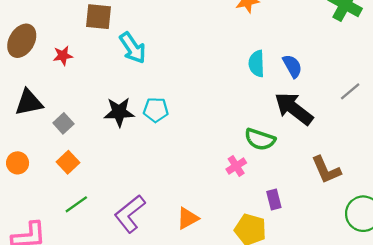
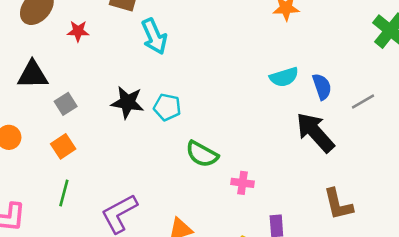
cyan semicircle: (257, 64) -> (284, 77), turned -115
gray line: (350, 91) -> (363, 102), moved
green semicircle: (260, 139) -> (202, 154), moved
pink cross: (236, 166) -> (243, 183), turned 30
green line: (76, 204) -> (64, 193), turned -50

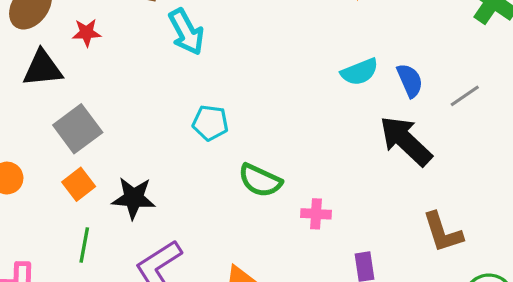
black triangle: (33, 75) -> (43, 68), moved
black star: (127, 102) -> (134, 198), moved
gray square: (66, 104) -> (78, 129), size x1.6

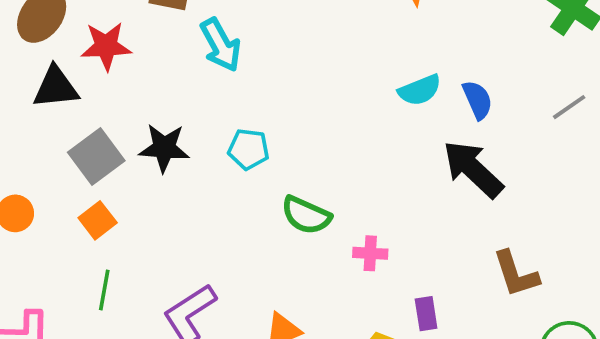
red star: (87, 33) -> (106, 46), size x1.5
gray line: (465, 96) -> (569, 107), moved
black star: (134, 198) -> (164, 148), moved

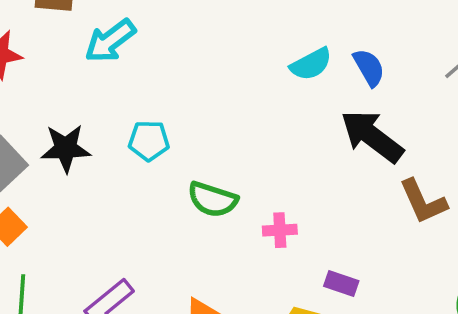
cyan arrow: (221, 45) -> (110, 41), turned 88
brown L-shape: (516, 274) -> (423, 201), moved
purple rectangle: (426, 314) -> (341, 284), turned -56

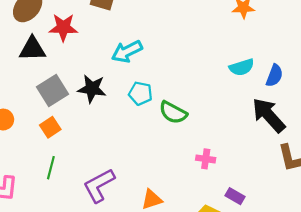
cyan arrow: (110, 41) -> (127, 51), moved
blue semicircle: (369, 68) -> (274, 76), turned 40
green semicircle: (213, 199) -> (173, 113), moved

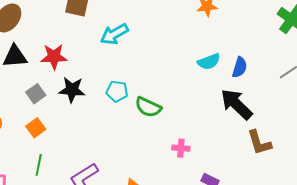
red star: (63, 27) -> (54, 57), moved
cyan arrow: (127, 51) -> (114, 34), moved
gray square: (52, 91) -> (36, 94), size x0.7

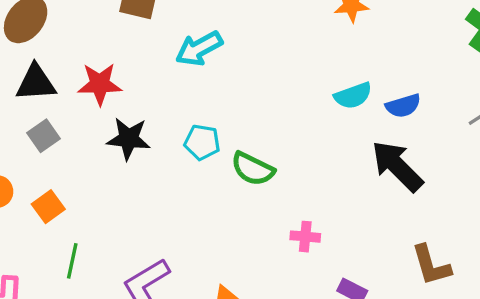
blue semicircle: (240, 67) -> (403, 106), turned 55
gray square: (36, 94) -> (43, 136), moved
orange square: (36, 128) -> (48, 207), moved
brown L-shape: (259, 143) -> (431, 265), moved

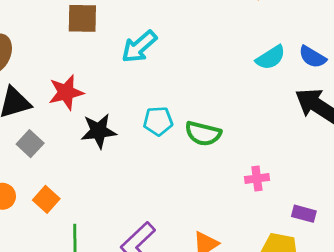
blue semicircle: (403, 106) -> (312, 57), turned 60

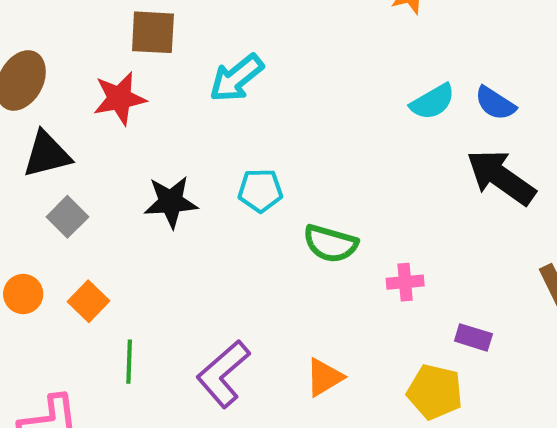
red star: (66, 92) -> (120, 98), moved
green semicircle: (203, 134) -> (330, 244), moved

